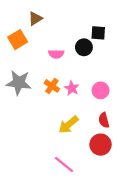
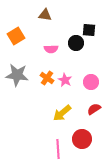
brown triangle: (35, 19) -> (45, 15), moved, turned 40
red semicircle: (104, 120) -> (94, 109), turned 72
red circle: (101, 145) -> (82, 139), moved
pink line: (64, 164) -> (58, 149), turned 48

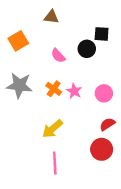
pink semicircle: (51, 49) -> (58, 56), turned 48
yellow arrow: (62, 113) -> (53, 129), moved
red circle: (82, 139) -> (102, 149), moved
pink line: (58, 149) -> (55, 163), moved

